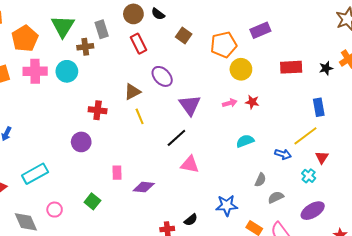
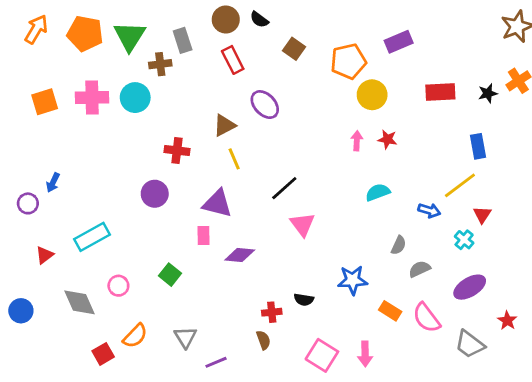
orange pentagon: (25, 39) -> (85, 33), moved, turned -30
pink arrow: (230, 103) -> (357, 141), turned -72
purple triangle: (190, 105) -> (217, 203), moved, turned -40
pink triangle: (190, 165) -> (302, 224), turned 42
black semicircle: (191, 220) -> (304, 300), turned 48

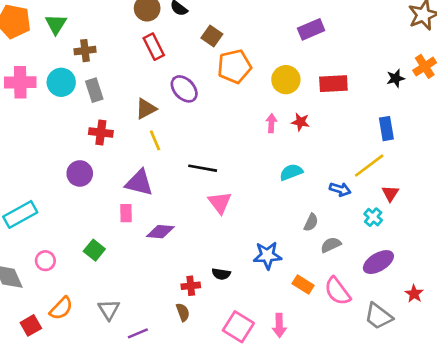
green triangle: (130, 36) -> (56, 24), size x0.7
gray rectangle: (183, 40) -> (94, 90), moved
orange pentagon: (348, 61) -> (234, 66), moved
red rectangle: (440, 92) -> (333, 84), moved
black line: (284, 188) -> (203, 168), turned 52

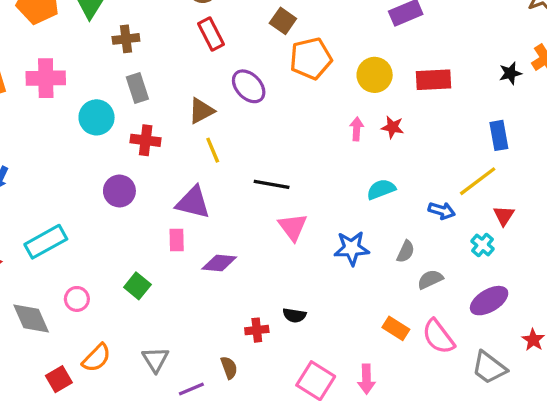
cyan circle: (61, 82) -> (97, 117), moved
blue star: (267, 255) -> (352, 248), moved
brown semicircle: (183, 312) -> (229, 368), moved

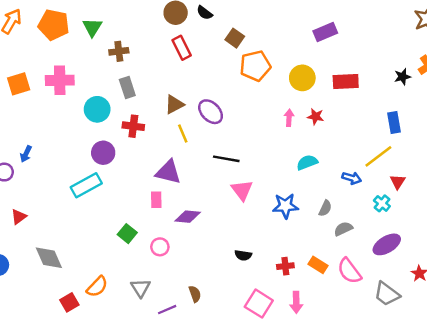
purple ellipse: (249, 86) -> (211, 112), moved
purple circle: (119, 191) -> (103, 153), moved
cyan rectangle: (46, 242) -> (86, 185), moved
pink circle: (77, 299) -> (160, 247), moved
red cross: (257, 330) -> (285, 266), moved

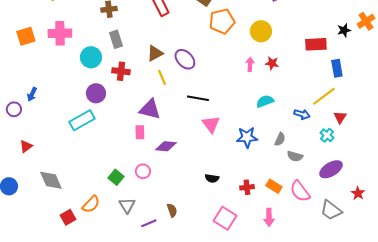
red rectangle: (346, 82) -> (316, 44), moved
gray semicircle: (343, 229) -> (295, 156), turned -140
green square: (127, 234) -> (116, 177), moved
pink arrow: (296, 302) -> (269, 217), moved

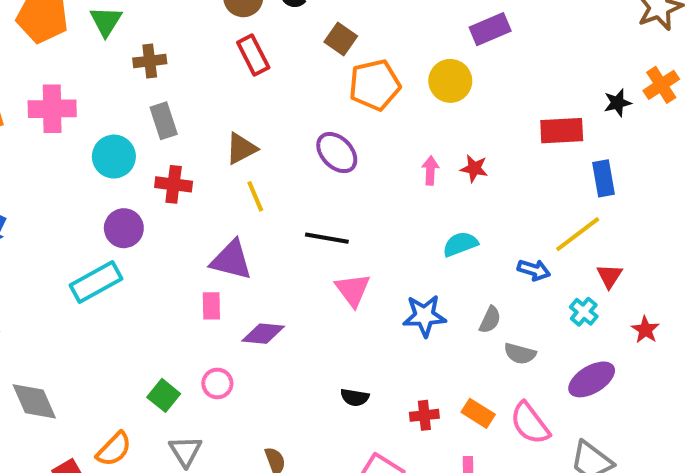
yellow circle: (261, 31) -> (450, 81), moved
purple ellipse: (185, 59) -> (337, 153), moved
red star: (358, 193) -> (645, 330), moved

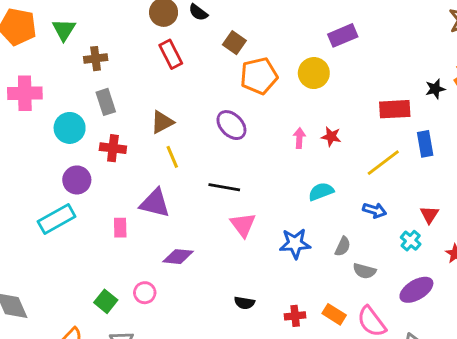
yellow line: (578, 234) -> (383, 163), moved
pink rectangle: (211, 306) -> (120, 228), moved

